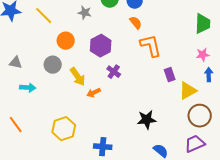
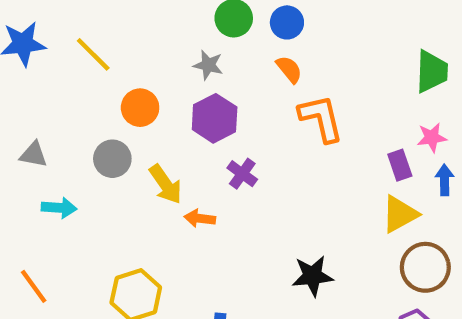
gray star: (85, 13) -> (208, 65), moved
purple rectangle: (170, 75) -> (400, 165), moved
orange arrow: (94, 93) -> (200, 218), turned 32

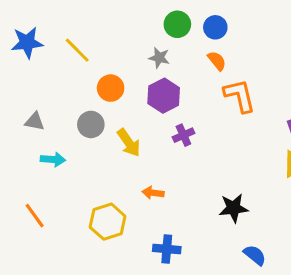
purple cross: (242, 174) -> (183, 135), turned 30
orange arrow: (200, 218) -> (153, 193), moved

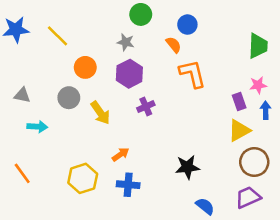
blue circle: (215, 27) -> (187, 25), moved
orange arrow: (153, 193) -> (121, 154), turned 138
blue cross: (167, 249) -> (128, 185), moved

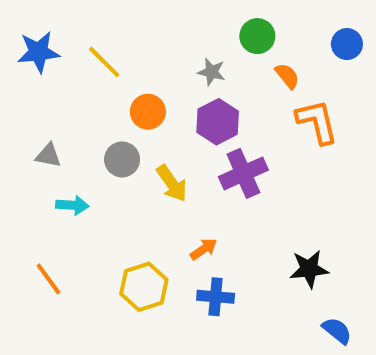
green circle: (141, 14) -> (257, 36), moved
blue circle: (187, 25) -> (347, 44), moved
purple cross: (146, 107) -> (243, 173), size x1.6

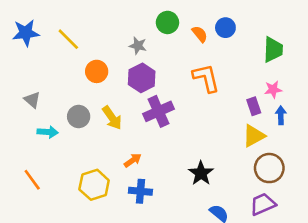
orange semicircle: (287, 76) -> (200, 34), moved
gray triangle: (48, 155) -> (32, 100), turned 30
gray circle: (122, 159) -> (79, 117), moved
black star: (309, 269) -> (201, 173), turned -30

